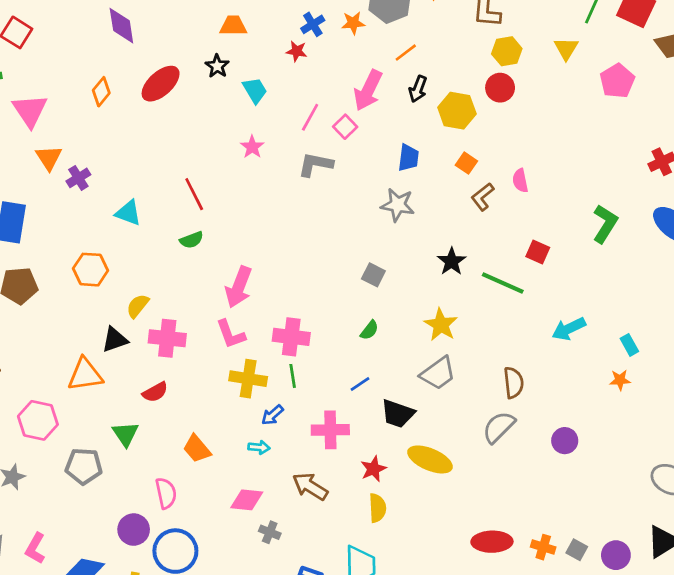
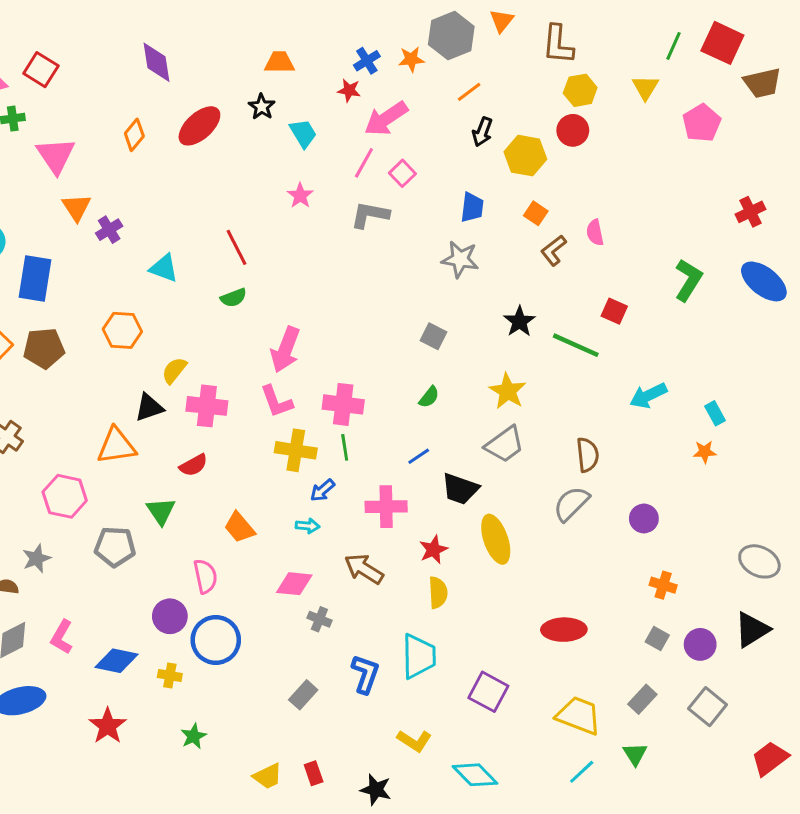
pink arrow: (368, 90) -> (386, 119), moved, turned 30
yellow ellipse: (430, 459) -> (496, 539), turned 48
orange cross: (543, 547) -> (663, 585), moved

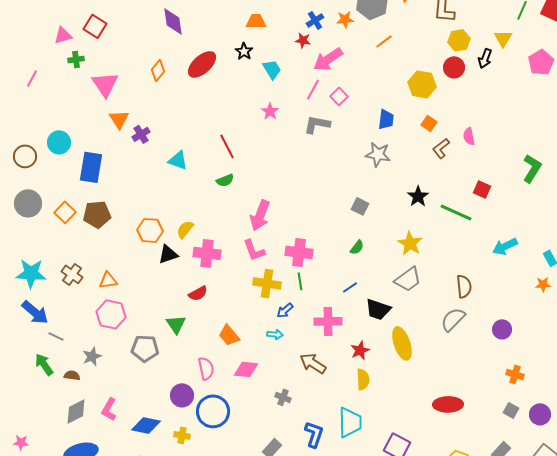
black arrow: (482, 132) -> (485, 58), moved
orange hexagon: (122, 330) -> (150, 230), moved
orange triangle: (117, 446) -> (108, 280), moved, size x0.7
pink diamond: (294, 584) -> (246, 369), moved

